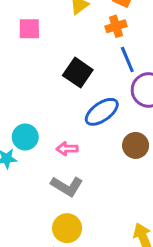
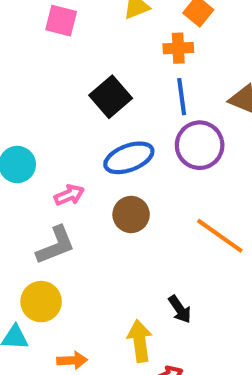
brown circle: (136, 145) -> (131, 214), moved
pink arrow: (67, 149) -> (69, 195), turned 144
gray L-shape: (67, 186) -> (56, 245), turned -68

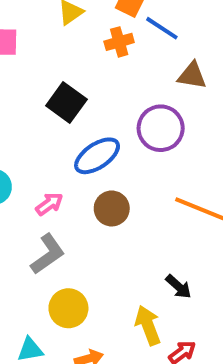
blue line: (182, 97) -> (162, 28), moved, turned -36
yellow circle: (41, 302) -> (68, 308), moved

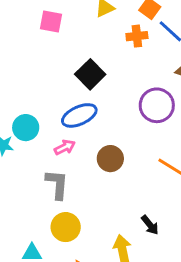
blue ellipse: (97, 156) -> (79, 115), moved
gray L-shape: (48, 254) -> (57, 184), turned -60

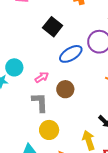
blue ellipse: (79, 115) -> (71, 54), moved
brown circle: (110, 159) -> (65, 89), moved

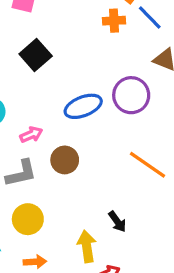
black square: (53, 27) -> (36, 55), moved
gray L-shape: (40, 102) -> (21, 173), turned 70

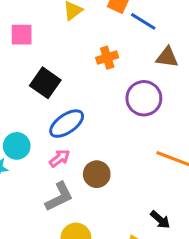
orange cross: (114, 21) -> (107, 58), moved
blue ellipse: (83, 106) -> (67, 124), moved

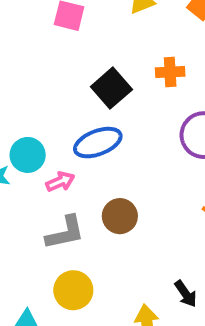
black square: (45, 83) -> (111, 88), moved
pink arrow: (60, 158) -> (60, 182), moved

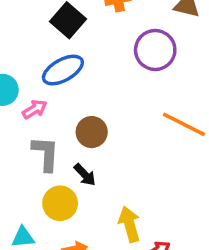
gray L-shape: (65, 233) -> (46, 154), turned -66
black arrow: (186, 294) -> (85, 175), moved

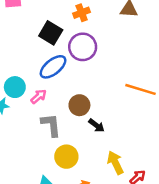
purple circle: (155, 50) -> (83, 47), moved
black arrow: (85, 175) -> (97, 125), moved

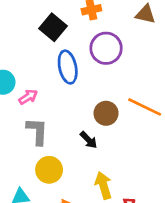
purple circle: (83, 47) -> (106, 48), moved
blue ellipse: (53, 67) -> (68, 67), moved, turned -72
brown circle: (79, 105) -> (106, 113), moved

